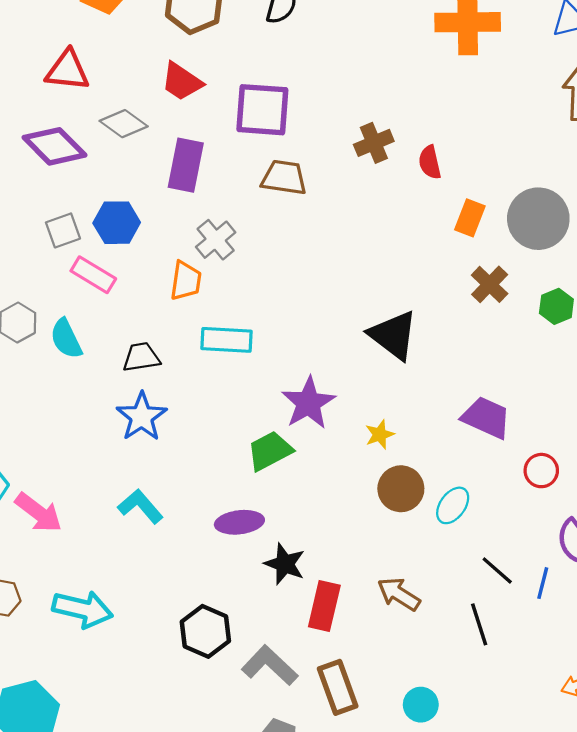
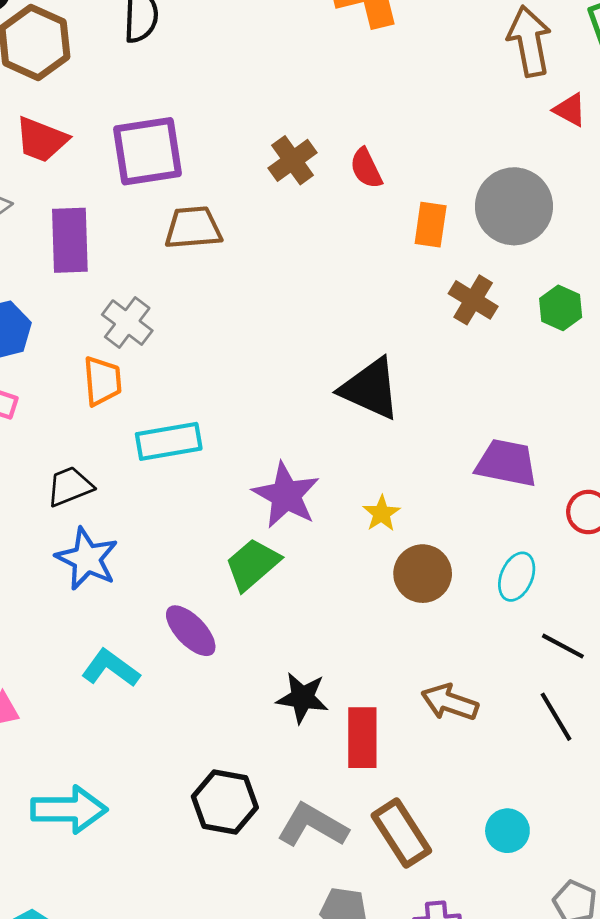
cyan ellipse: (453, 505) -> (517, 577), moved
purple ellipse: (239, 522) -> (191, 631), moved, turned 66

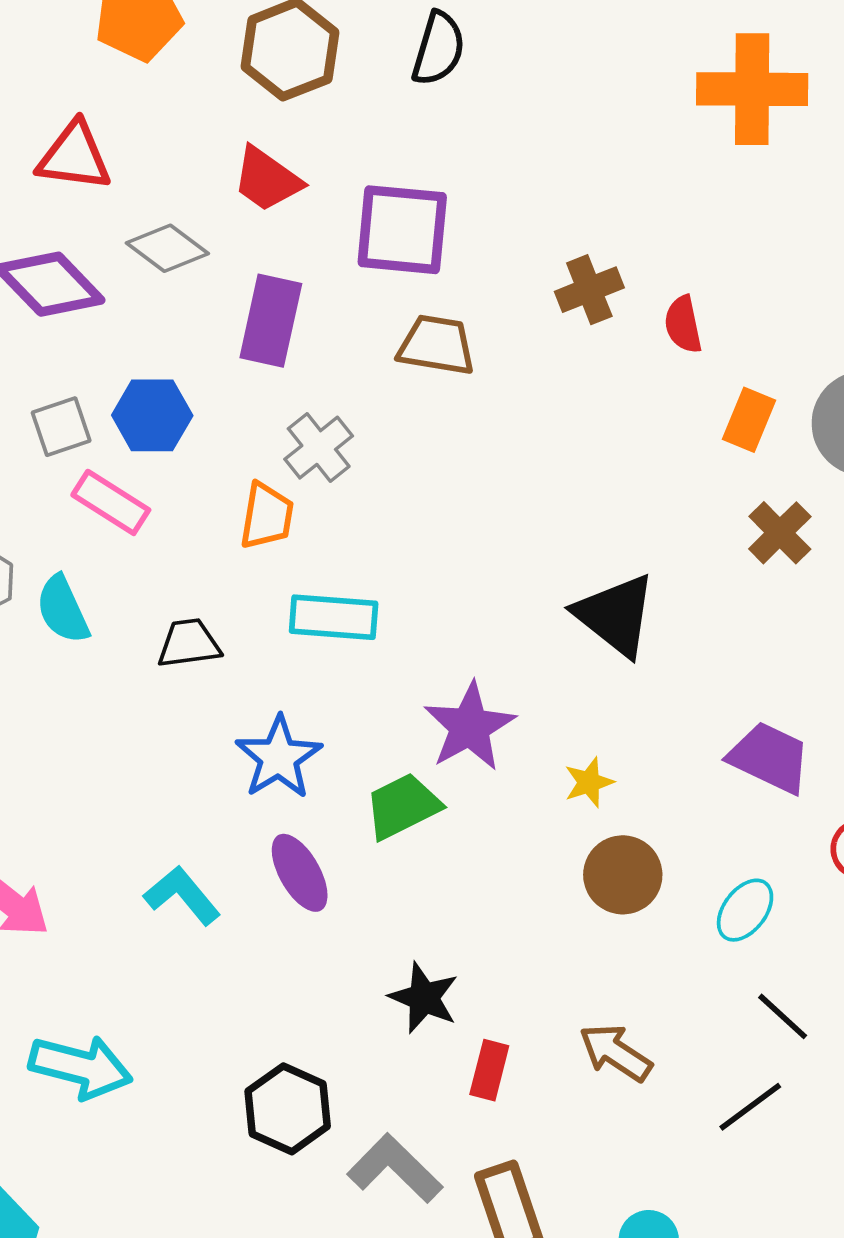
blue star: (87, 559) -> (279, 757), moved
black line: (556, 717) -> (750, 1107), turned 70
red rectangle: (362, 738) -> (489, 1070), size x0.7

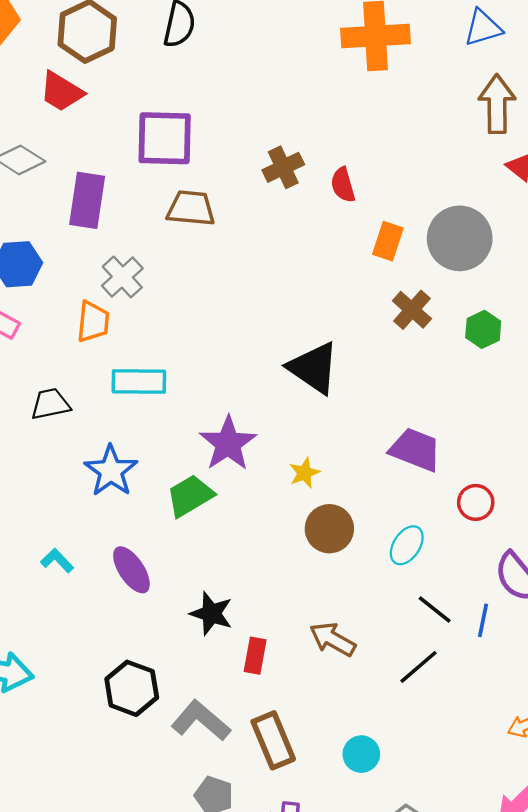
red trapezoid: (267, 179) -> (61, 92), moved
purple ellipse: (300, 873) -> (131, 570), moved
cyan L-shape: (182, 895) -> (57, 561), size x0.7

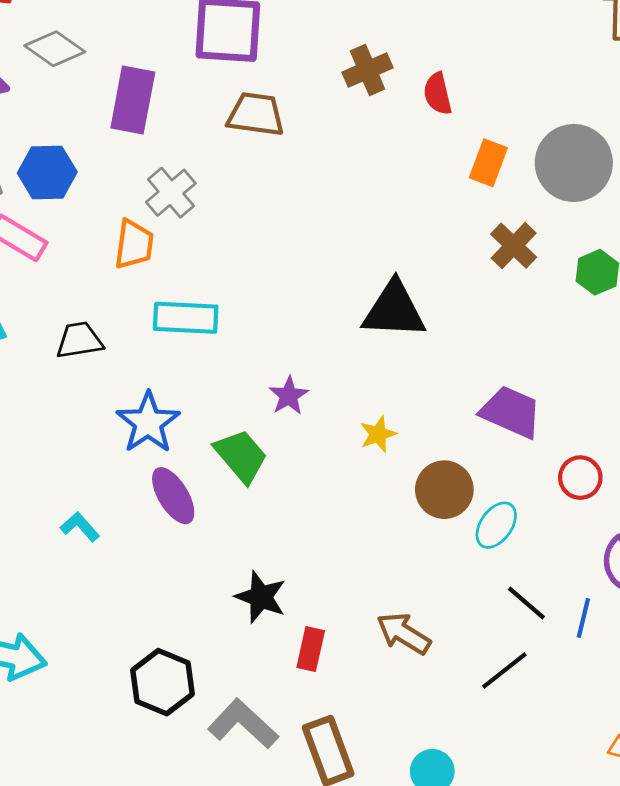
black triangle: (314, 368) -> (394, 310), turned -34
purple star: (228, 443) -> (289, 396), size x0.6
green trapezoid: (190, 496) -> (241, 456), turned 78
brown circle: (329, 529) -> (444, 490), moved
purple ellipse: (131, 570) -> (173, 496), moved

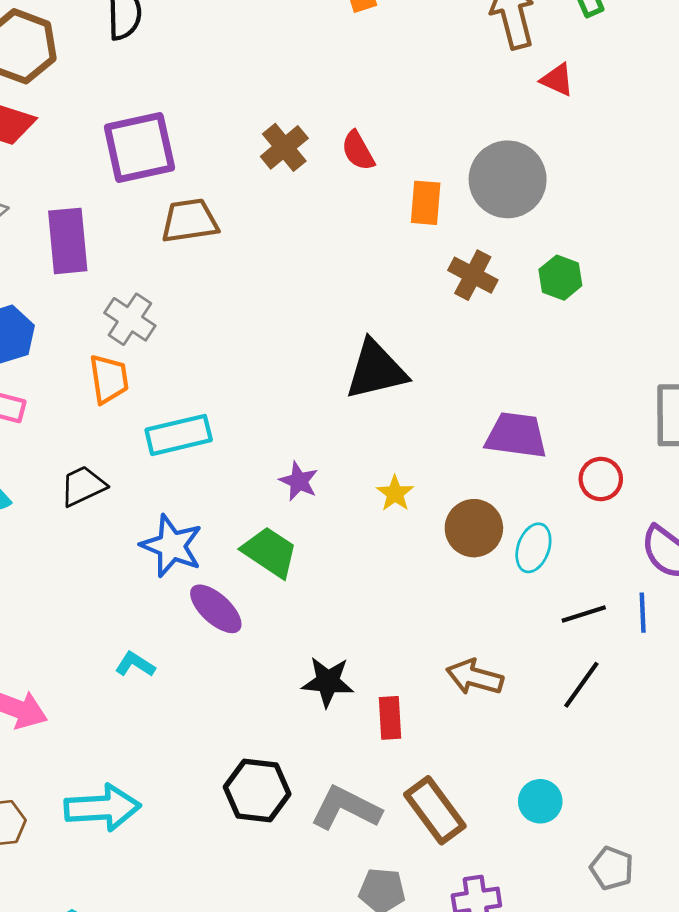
black line: (526, 603) -> (584, 614), turned -42

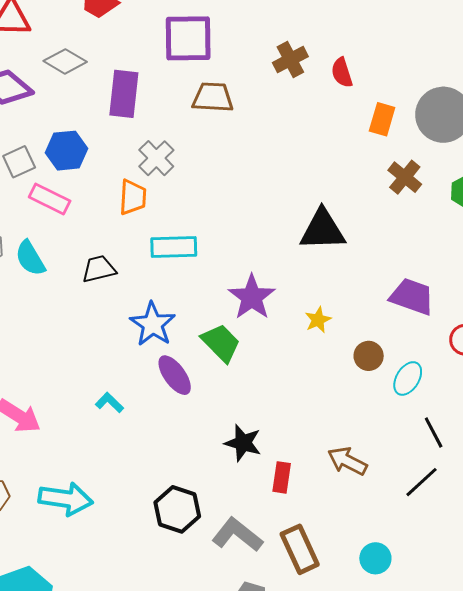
purple star: (299, 481) -> (252, 297), size x1.6
brown circle: (474, 528) -> (369, 356), size x0.7
black line: (584, 614) -> (434, 433), turned 68

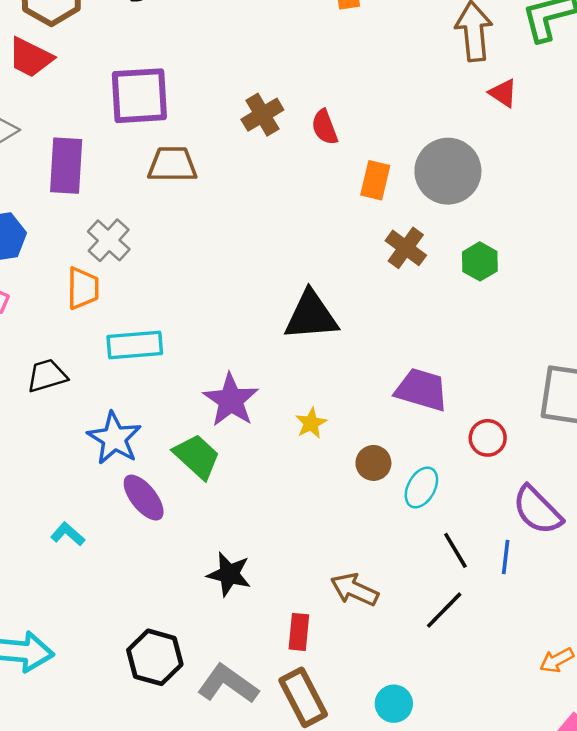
red rectangle: (282, 477) -> (299, 632), moved

